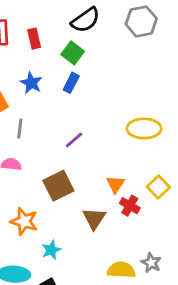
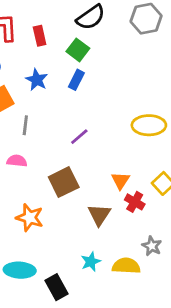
cyan star: (51, 250) -> (91, 262), moved
gray star: (151, 263) -> (152, 246), moved

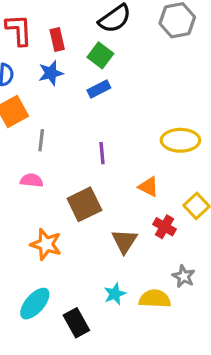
blue star: (37, 80) -> (51, 73), moved, turned 30
blue rectangle: (76, 80) -> (99, 89), turned 36
purple line: (79, 137) -> (102, 153), turned -54
orange triangle: (121, 181) -> (148, 187), moved, turned -36
cyan ellipse: (20, 270) -> (35, 304), turned -52

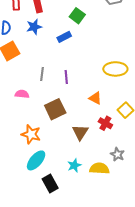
green square: (100, 55) -> (77, 16), moved
gray line: (41, 140) -> (42, 74), moved
cyan ellipse: (35, 304) -> (36, 160), moved

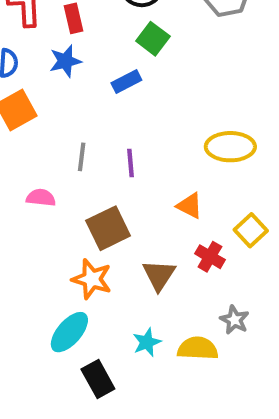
orange star: (31, 134) -> (92, 279), moved

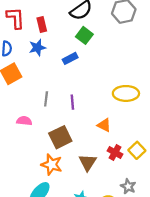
yellow square: (251, 230) -> (137, 150), moved

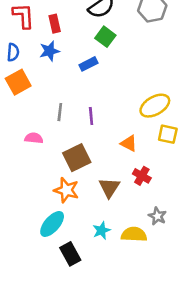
yellow ellipse: (126, 93) -> (155, 106), turned -30
yellow square: (137, 150) -> (168, 134), moved, turned -35

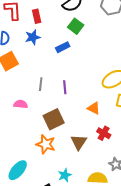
cyan ellipse: (52, 224) -> (18, 170), moved
cyan star: (101, 230) -> (65, 175), moved

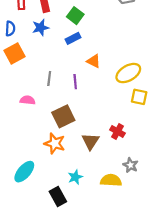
green square: (76, 26) -> (75, 16), moved
orange triangle: (94, 108) -> (94, 61), moved

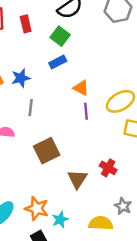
blue star: (41, 28) -> (21, 78), moved
purple line: (75, 82) -> (86, 111), moved
orange star: (55, 143) -> (37, 209), moved

